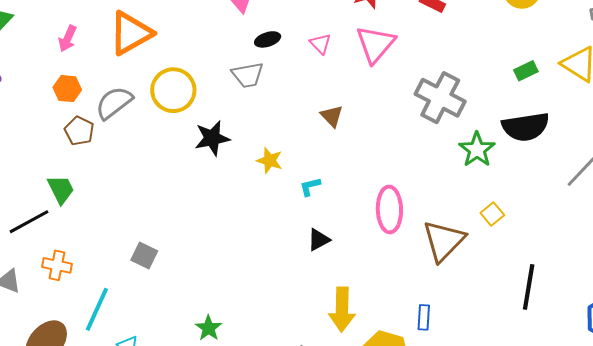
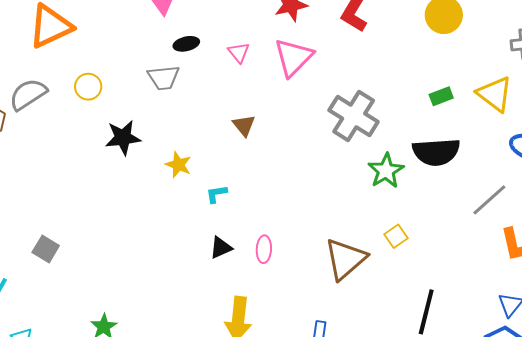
yellow circle: (173, 90) -> (88, 87), size x0.6
pink ellipse: (389, 209) -> (264, 249), moved, size x0.6

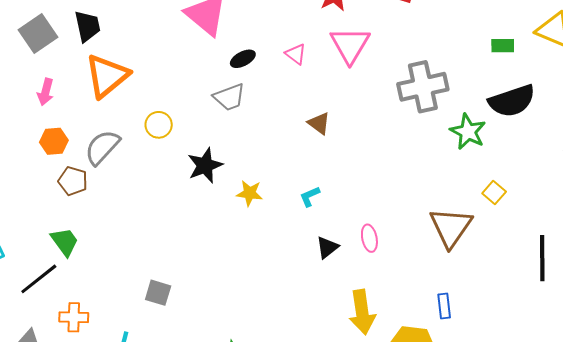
green rectangle: (441, 96) -> (503, 46), turned 35
gray cross: (354, 116) -> (423, 87), turned -30
yellow star: (178, 165) -> (250, 193), moved

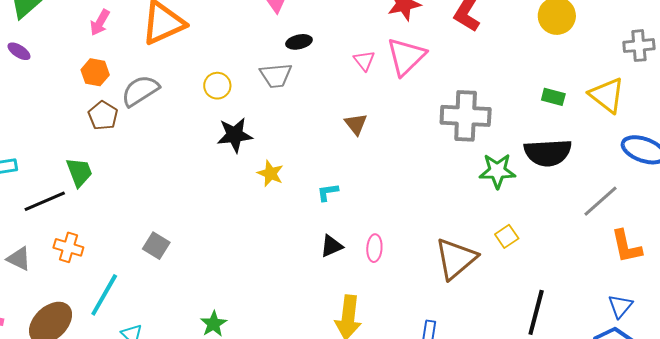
pink triangle: (296, 54) -> (364, 61), moved
yellow circle: (159, 125) -> (217, 86), moved
green star: (468, 132) -> (497, 171), turned 30

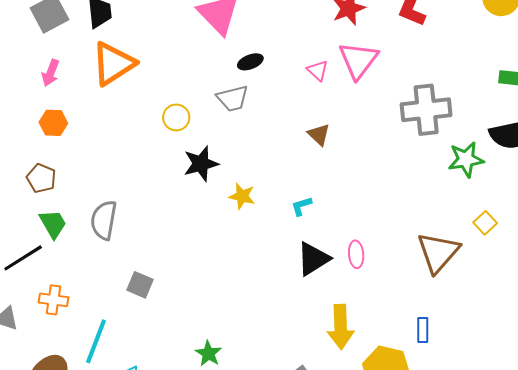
gray semicircle: (140, 91) -> (104, 220), moved, turned -39
brown pentagon: (103, 116) -> (41, 178), moved
black triangle: (331, 246) -> (313, 259), size x1.5

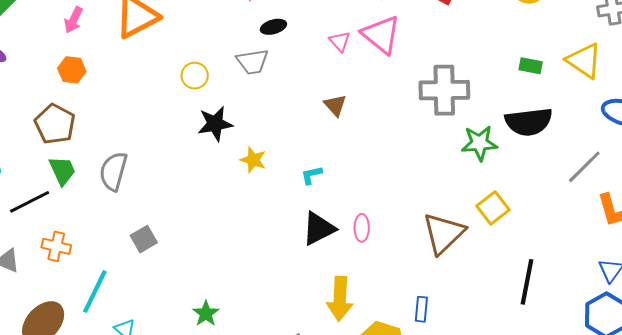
pink triangle: (358, 60) -> (381, 35), turned -33
brown pentagon: (41, 178) -> (55, 124), size x1.4
yellow square: (485, 223) -> (493, 208), size x1.4
gray square: (140, 285) -> (144, 239), turned 32

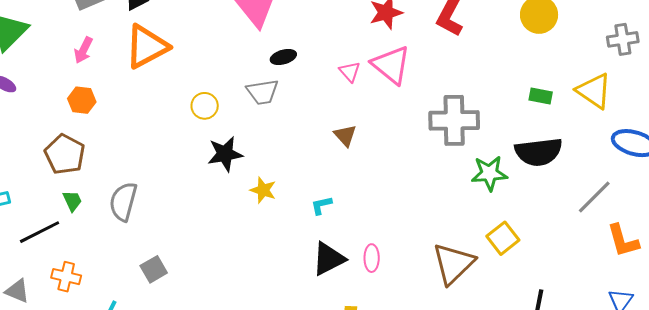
green trapezoid: (62, 171) -> (72, 201), size x0.7

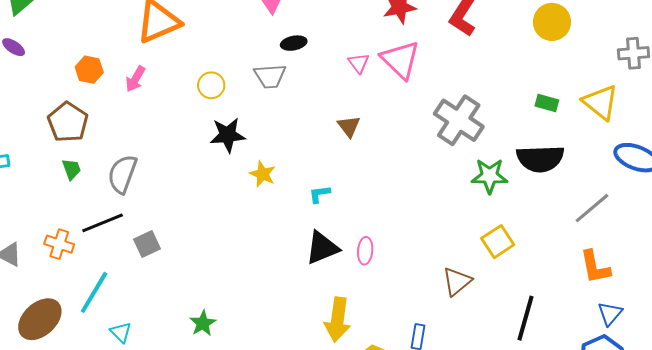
pink arrow: (83, 50) -> (135, 79), moved
gray cross: (454, 120) -> (459, 120), turned 30
black line: (40, 232) -> (103, 223), moved
orange L-shape: (623, 241) -> (595, 267), moved
brown triangle: (453, 264) -> (457, 281), moved, size x0.7

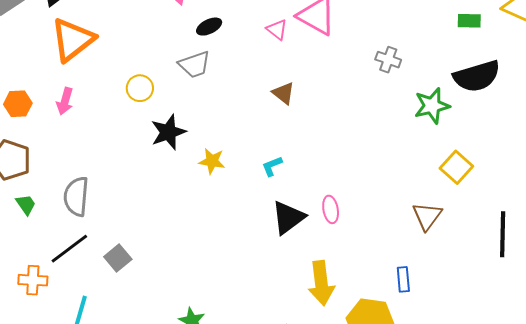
gray cross: (459, 120) -> (388, 60), size x0.5

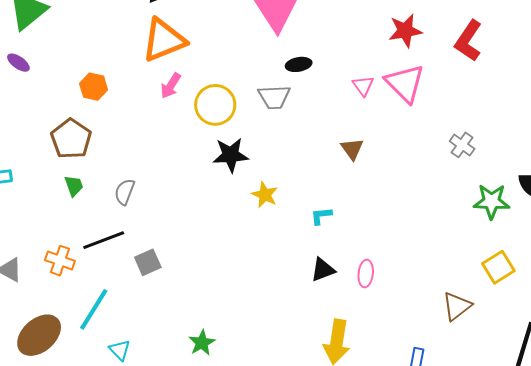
yellow circle: (140, 88) -> (215, 105), size x1.5
pink arrow: (65, 101) -> (171, 86), moved
gray semicircle: (76, 196) -> (125, 192), size x0.7
black triangle: (288, 218) -> (323, 270), size x0.7

